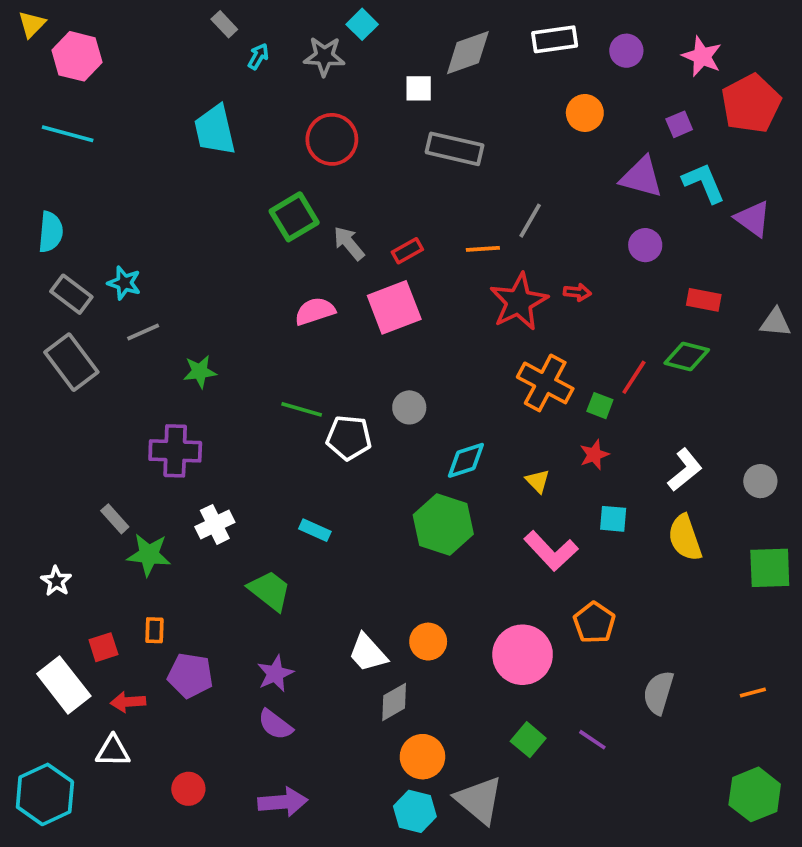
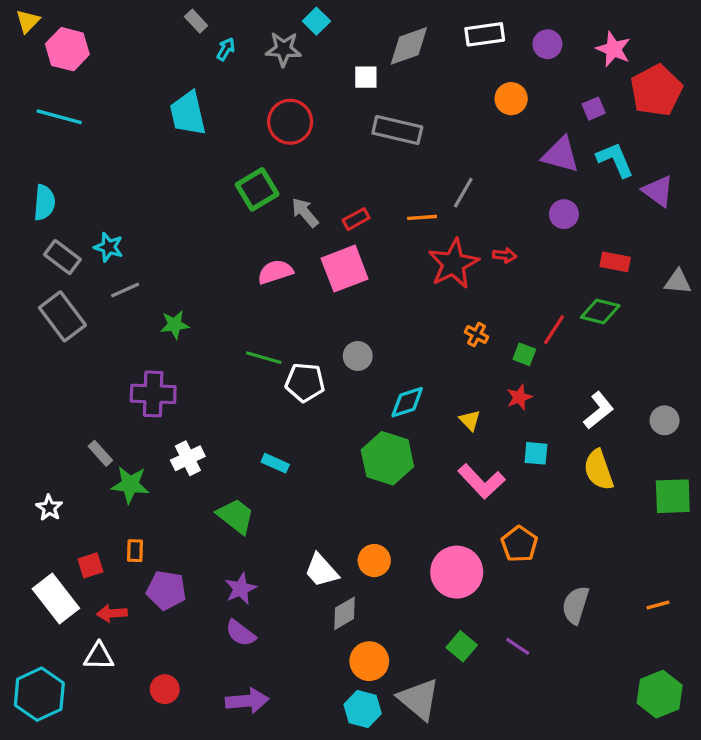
orange cross: (545, 383) -> (476, 335), size x0.5

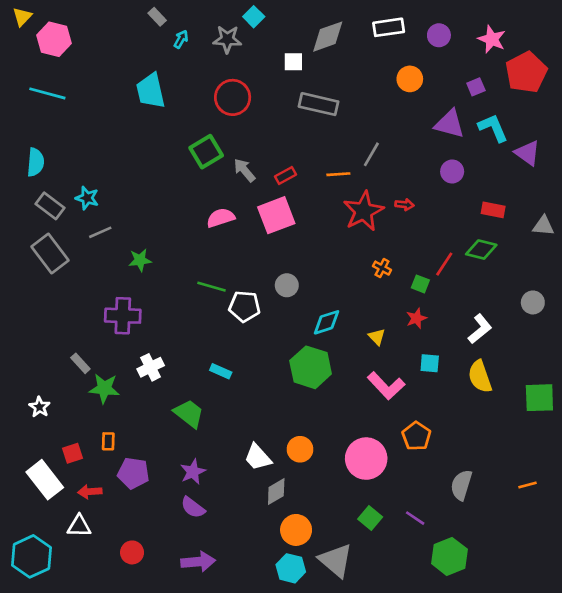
gray circle: (665, 420) -> (533, 302), moved
green hexagon: (660, 694) -> (449, 556), moved

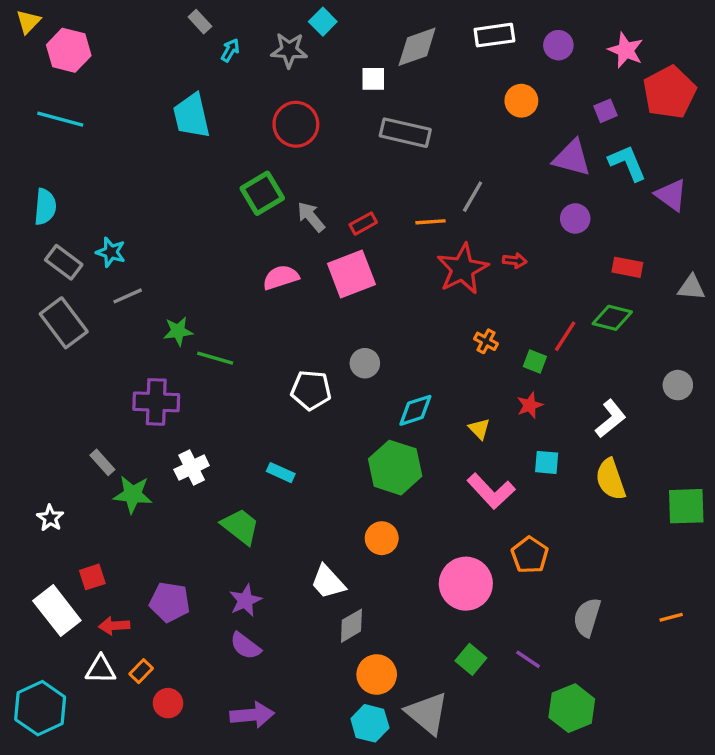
green line: (211, 287) -> (215, 358), moved
orange rectangle: (108, 441) -> (141, 671), moved, turned 42
orange circle: (300, 449) -> (382, 538), moved

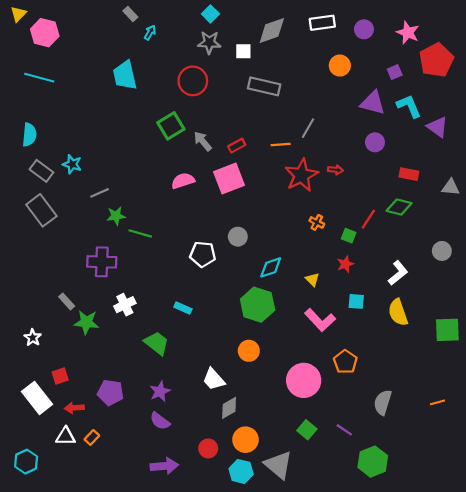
gray star: (289, 50) -> (209, 42), moved
gray line: (128, 296) -> (100, 193), moved
red circle: (168, 703) -> (208, 448), moved
cyan hexagon: (40, 708) -> (26, 462), size x0.7

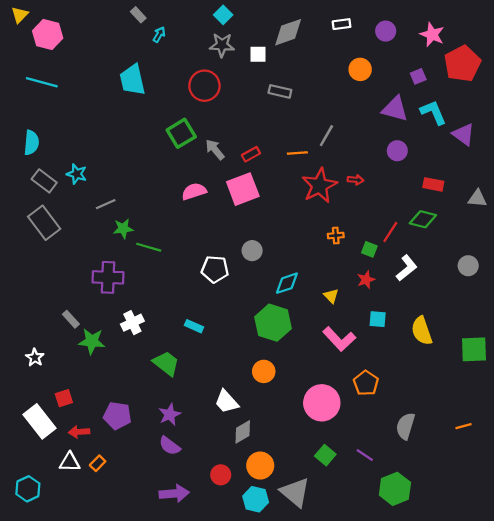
white rectangle: (322, 23) -> (342, 24), size x0.7
gray rectangle: (264, 86) -> (280, 91), size x0.7
orange cross: (317, 222) -> (336, 236), turned -32
white L-shape: (398, 273) -> (407, 268), moved

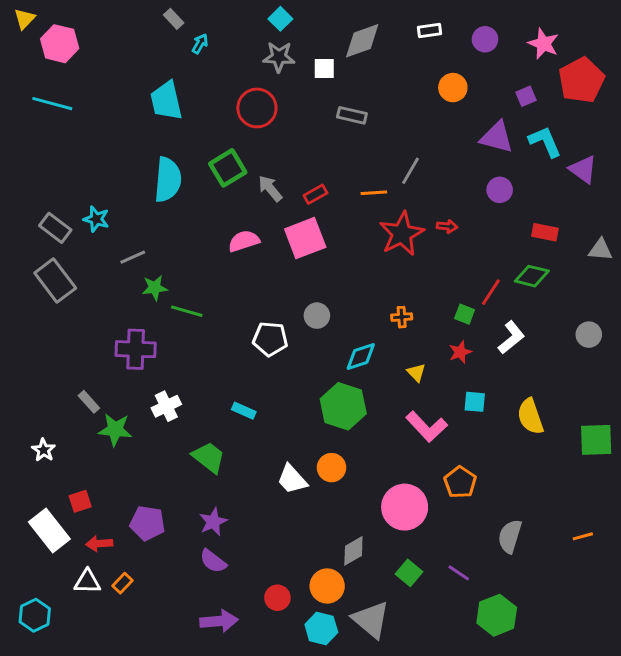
cyan semicircle: (31, 143) -> (168, 180), moved, size x1.4
orange cross: (336, 236) -> (402, 317), moved
white trapezoid: (227, 402) -> (292, 479), moved
gray diamond: (243, 432) -> (353, 551), moved

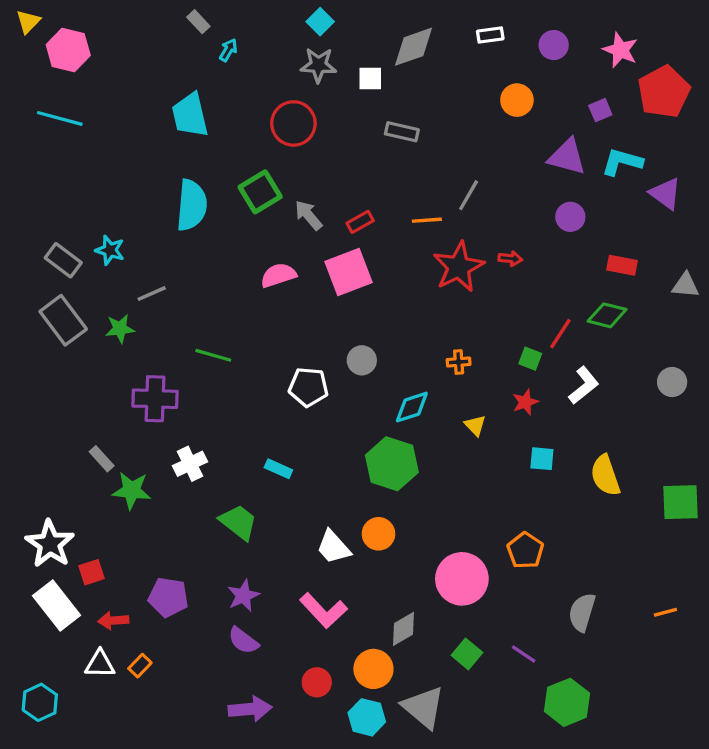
cyan L-shape: (545, 142) -> (622, 162), turned -51
green star: (155, 288) -> (120, 329), moved
pink L-shape: (427, 427) -> (323, 611), moved
white star: (44, 450) -> (50, 544), moved, size x1.8

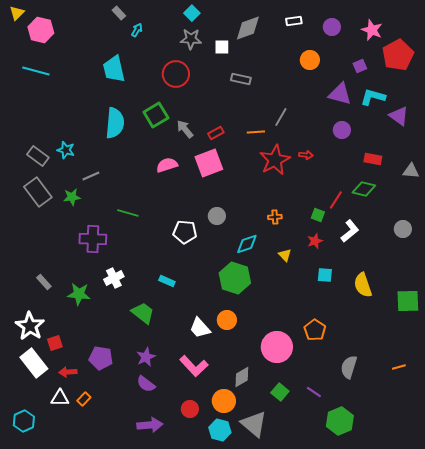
gray rectangle: (102, 459) -> (44, 282), moved

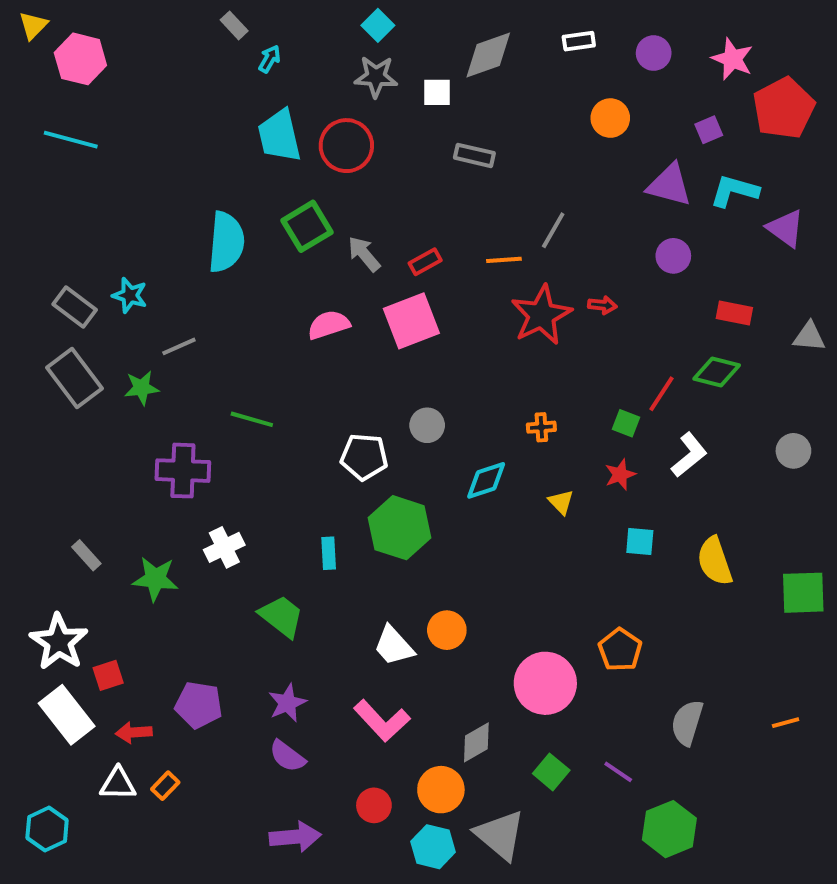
cyan trapezoid: (114, 69) -> (279, 136), moved
green hexagon: (235, 278) -> (400, 528), moved
cyan rectangle: (167, 281) -> (329, 553), turned 63

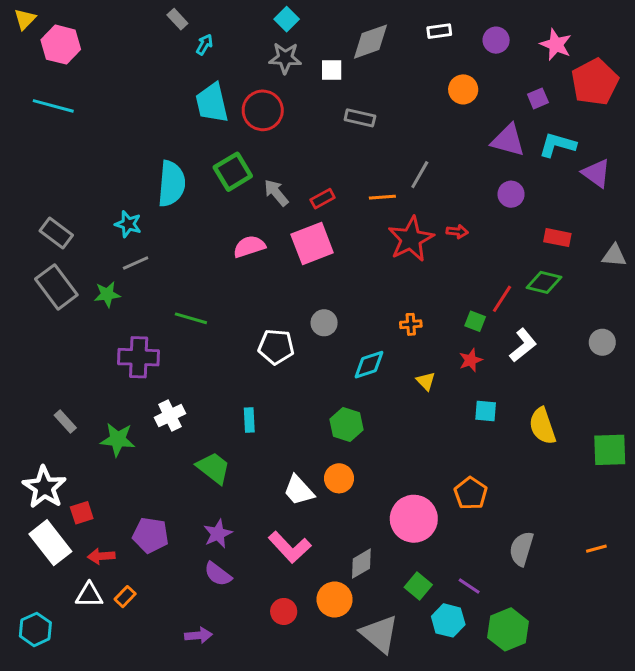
cyan star: (130, 295) -> (128, 224), moved
green hexagon: (400, 528) -> (346, 425), moved, size x0.7
purple arrow: (295, 837) -> (198, 635), moved, size x0.7
cyan hexagon: (433, 847) -> (448, 620), moved

